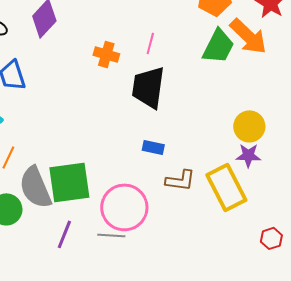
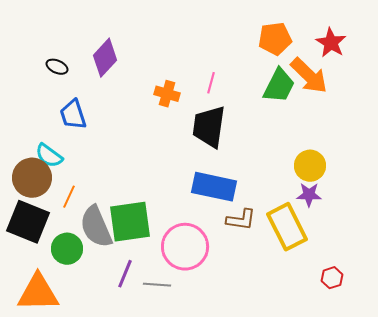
blue rectangle: (153, 147) -> (214, 187), size x2.0
gray line: (111, 235) -> (157, 285), moved

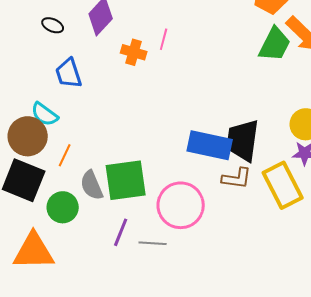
pink line: (211, 83) -> (164, 39), moved
orange cross: (167, 94) -> (134, 52), moved
black trapezoid: (209, 127) -> (243, 140), moved
gray semicircle: (96, 227) -> (92, 185), size x0.7

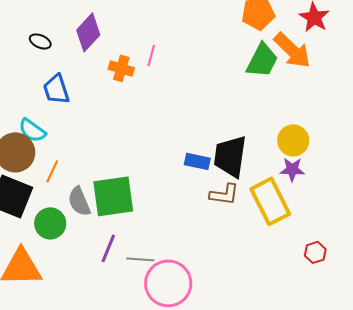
blue rectangle: (210, 145) -> (197, 161), size x0.6
pink circle: (181, 205) -> (168, 283), moved

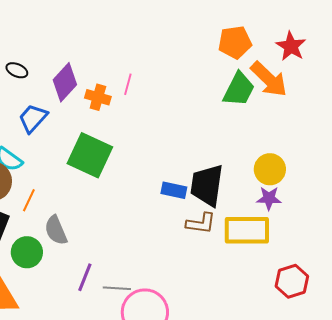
purple diamond: (88, 32) -> (65, 82), moved
blue trapezoid: (56, 89) -> (33, 118), turned 60
green square: (113, 196) -> (90, 155), moved, turned 33
yellow rectangle: (270, 201) -> (247, 230), turned -63
red hexagon: (315, 252) -> (292, 281), size x1.5

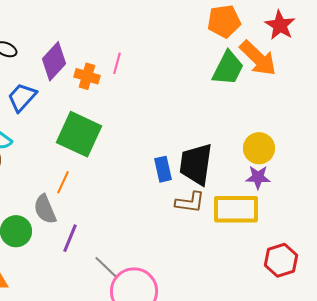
blue rectangle: (174, 190) -> (163, 169), turned 65
orange line: (29, 200) -> (63, 182), moved
purple line: (85, 277) -> (70, 238), moved
gray line: (117, 288) -> (106, 267), turned 40

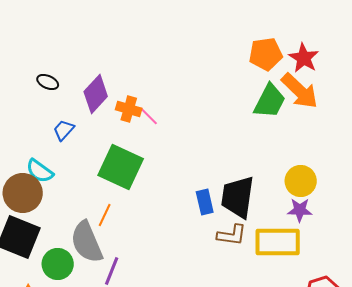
red star: (280, 25) -> (304, 58), moved
pink line: (117, 63) -> (149, 116), moved, turned -60
blue trapezoid: (22, 97) -> (64, 130), size x0.7
gray semicircle: (45, 209) -> (87, 242), size x1.4

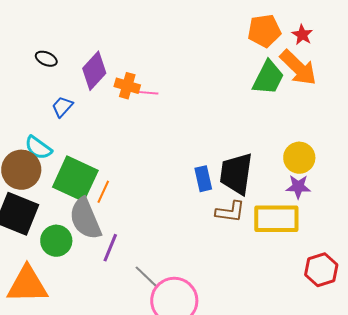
red star: (304, 58) -> (302, 35), size x0.7
pink line: (149, 116) -> (147, 93), turned -40
green square: (121, 167) -> (75, 179), moved

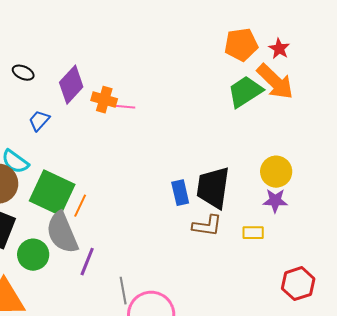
green trapezoid: (268, 78) -> (245, 92), turned -150
yellow rectangle: (276, 219) -> (253, 233), size x0.5
gray line: (146, 277) -> (123, 291), turned 36

